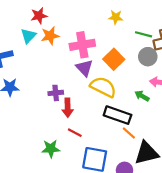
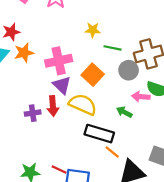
green line: (143, 34) -> (113, 48), moved
red arrow: (68, 108) -> (53, 106), moved
red line: (75, 133) -> (59, 169), moved

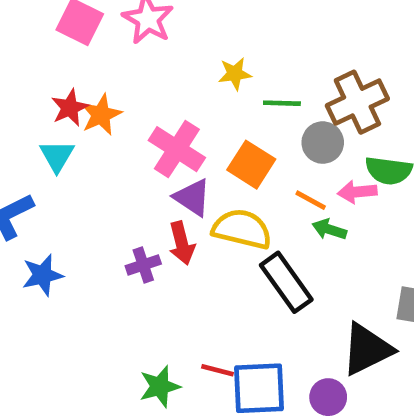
orange star: (24, 53) -> (101, 115), moved
pink cross: (59, 61) -> (177, 149), turned -35
black rectangle: (99, 134) -> (286, 282), turned 48
orange line: (112, 152) -> (311, 200), moved

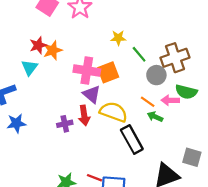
green line: (282, 103) -> (139, 54), turned 42
pink cross: (177, 149) -> (87, 71), turned -30
orange square: (251, 165) -> (108, 72), moved, turned 30

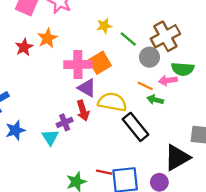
orange star: (53, 50) -> (47, 38), moved
cyan triangle: (30, 67) -> (50, 137), moved

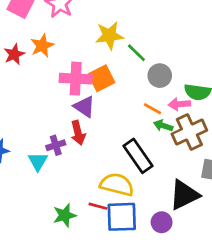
yellow star: (104, 26) -> (109, 36), size x1.5
brown cross: (165, 36) -> (189, 132), moved
yellow semicircle: (112, 102) -> (117, 185), moved

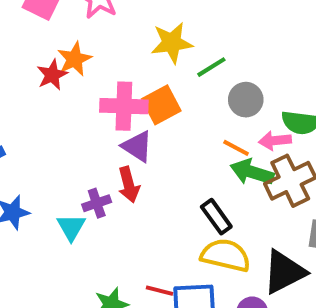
green line: (136, 53) -> (211, 67), turned -75
red star: (14, 54) -> (52, 75), moved
green arrow: (163, 126) -> (252, 172), size x1.5
black rectangle: (138, 156) -> (216, 217), size x0.7
yellow semicircle: (117, 185) -> (226, 255), moved

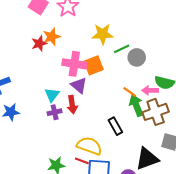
gray circle: (246, 100) -> (137, 57), moved
green arrow: (252, 172) -> (136, 105), turned 45
cyan triangle: (71, 227) -> (52, 95), moved
yellow semicircle: (226, 255) -> (89, 146), moved

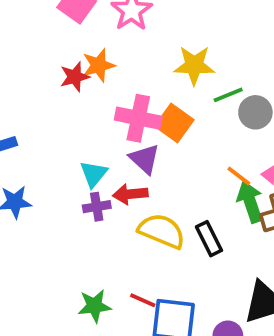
orange square: (94, 65) -> (174, 123), turned -36
red arrow: (72, 105) -> (130, 194), turned 90
yellow semicircle: (89, 146) -> (162, 231), moved

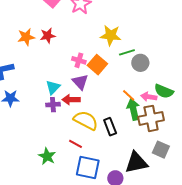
orange star: (99, 65) -> (26, 37), moved
pink cross: (138, 118) -> (79, 60), size x0.6
red line: (143, 300) -> (76, 144), moved
green star: (94, 306) -> (47, 156), turned 30

